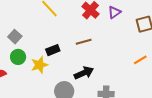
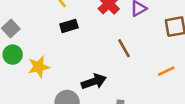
brown line: (84, 42) -> (124, 48), moved, turned 70
black rectangle: (53, 50) -> (69, 26), moved

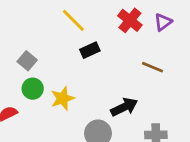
brown line: (124, 48) -> (152, 67), turned -30

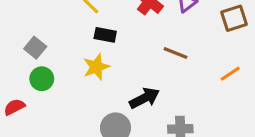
black rectangle: (90, 50) -> (105, 35), turned 36
yellow star: (63, 98) -> (96, 67), moved

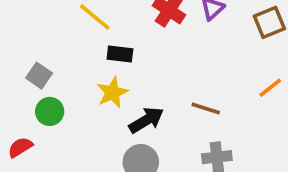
brown line: (176, 53) -> (206, 109), moved
black arrow: (144, 98) -> (146, 120), moved

